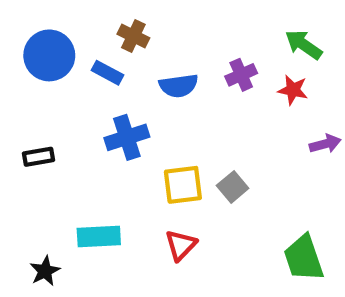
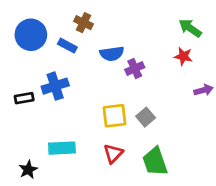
purple cross: (241, 75) -> (135, 68), moved
blue cross: (127, 137) -> (55, 86), moved
green trapezoid: (304, 258) -> (155, 162), moved

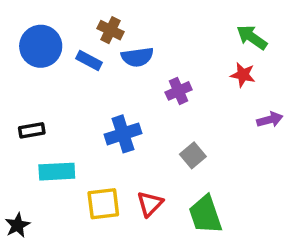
blue semicircle: (112, 54) -> (137, 57), moved
blue cross: (55, 86) -> (123, 134), moved
yellow square: (115, 116) -> (103, 204), moved
cyan rectangle: (62, 148) -> (57, 172), moved
black star: (28, 170) -> (17, 225), moved

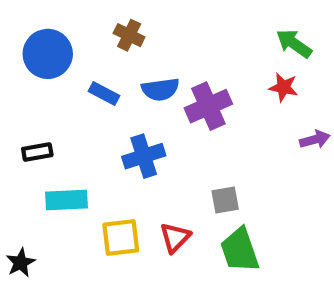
blue semicircle: (137, 57) -> (160, 89), moved
blue rectangle: (89, 61) -> (104, 94), moved
purple cross: (179, 91) -> (208, 106), size x1.5
gray square: (193, 155) -> (225, 200), moved, turned 30

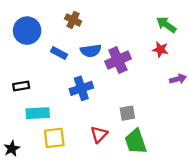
yellow square: (121, 238) -> (54, 138), moved

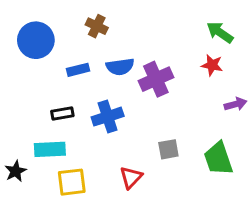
blue rectangle: (59, 53) -> (78, 70), turned -42
black rectangle: (21, 86) -> (62, 113), moved
green trapezoid: (136, 141) -> (218, 159), moved
black star: (12, 149) -> (16, 171), moved

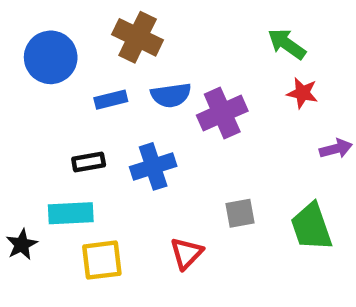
brown cross: (97, 26) -> (138, 37), size x1.5
green arrow: (220, 32) -> (287, 44), moved

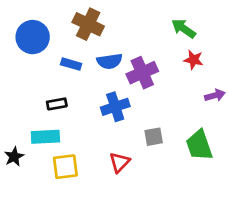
blue rectangle: (111, 100) -> (71, 64), turned 30
blue cross: (153, 166) -> (115, 107), moved

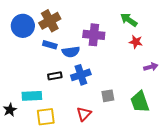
brown cross: (88, 24) -> (50, 21), moved, turned 35
blue semicircle: (110, 61) -> (71, 52), moved
purple cross: (142, 73) -> (94, 35), moved, turned 30
black rectangle: (57, 104) -> (55, 76), moved

